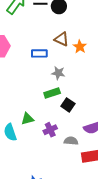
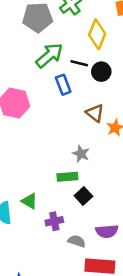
blue rectangle: (39, 53) -> (63, 85), moved, turned 56
green triangle: (27, 119) -> (29, 201), turned 32

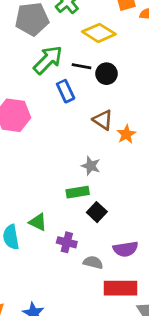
yellow diamond: (97, 34) -> (99, 33), turned -76
purple cross: (54, 221) -> (67, 242), turned 30

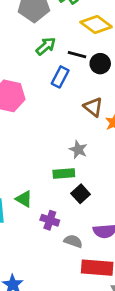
green arrow: (48, 60) -> (46, 46), size x0.7
blue rectangle: (66, 91) -> (60, 77), turned 48

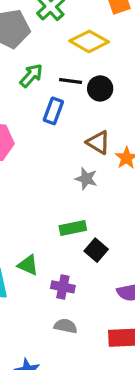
gray star: (78, 150) -> (86, 179), moved
gray semicircle: (73, 241) -> (66, 326), moved

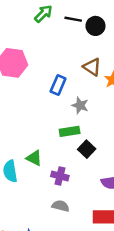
blue rectangle: (53, 111) -> (58, 85), moved
gray star: (86, 179) -> (80, 105), moved

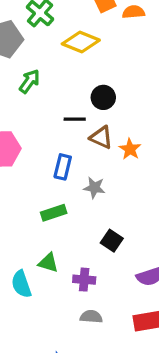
black line: (73, 19) -> (75, 119), moved
black circle: (95, 26) -> (103, 97), moved
green rectangle: (70, 131) -> (54, 213), moved

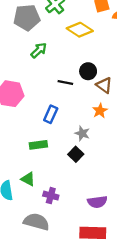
brown triangle: (101, 137) -> (104, 85), moved
gray star: (94, 188) -> (82, 133), moved
black square: (112, 241) -> (76, 154), moved
gray semicircle: (91, 317) -> (36, 222), moved, size x1.6

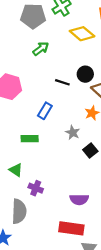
black square: (76, 154) -> (90, 150), moved
gray semicircle: (36, 222) -> (19, 211), turned 70

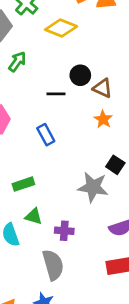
blue rectangle: (45, 111) -> (46, 135), turned -42
gray star: (73, 133) -> (93, 187), moved, size x1.6
green rectangle: (30, 139) -> (23, 184), moved

